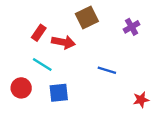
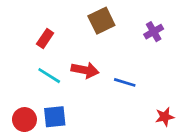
red arrow: (63, 42) -> (85, 70), moved
red circle: (21, 88) -> (24, 120), moved
blue square: (59, 93) -> (55, 117), moved

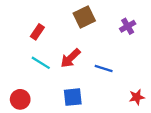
red arrow: (85, 70) -> (70, 58), turned 125
blue square: (55, 117) -> (73, 97), moved

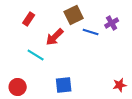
red rectangle: (37, 32) -> (29, 19), moved
red arrow: (70, 58) -> (55, 37), moved
blue line: (104, 68) -> (91, 32), moved

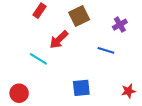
red rectangle: (29, 19) -> (39, 11), moved
blue line: (91, 32) -> (106, 50), moved
blue square: (64, 85) -> (81, 88), moved

